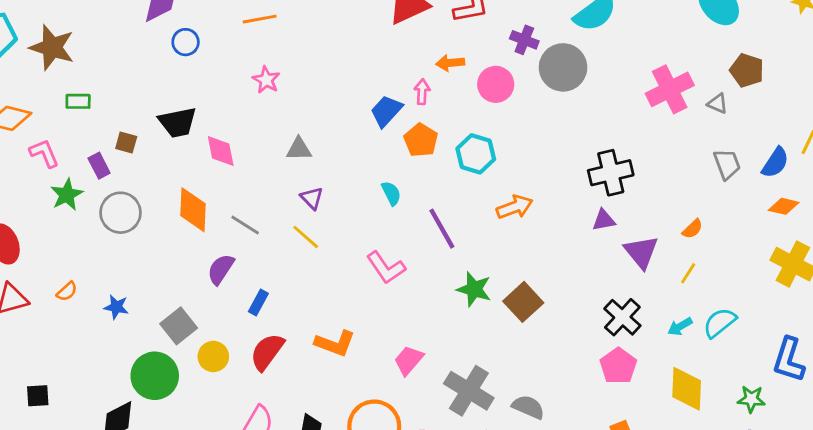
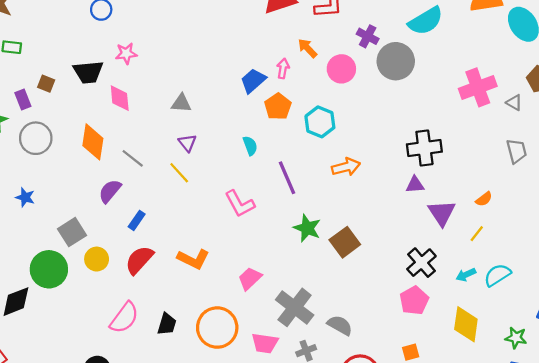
orange arrow: (450, 63) -> (307, 48), turned 45
pink star: (266, 80) -> (126, 53), moved, turned 30
blue star: (116, 307) -> (25, 197), moved

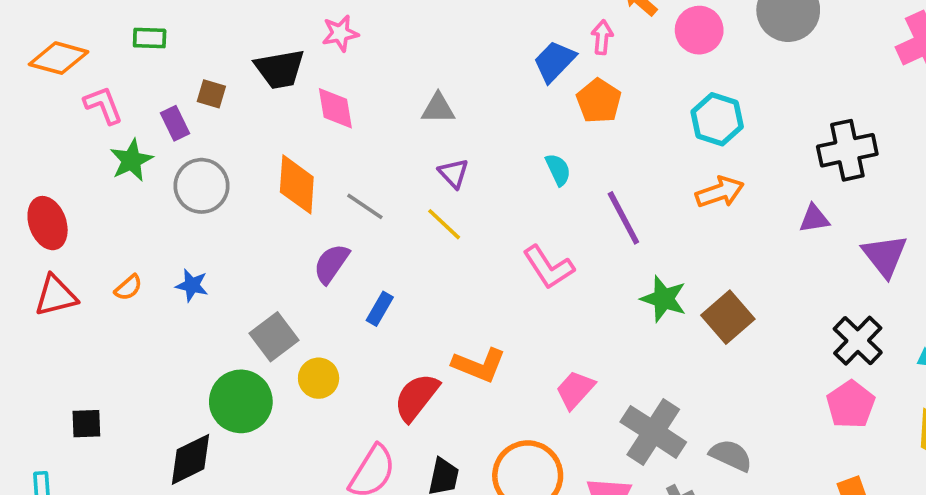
cyan hexagon: (320, 122) -> (717, 119), moved
purple triangle: (415, 185) -> (814, 219), moved
red semicircle: (139, 260) -> (416, 397), moved

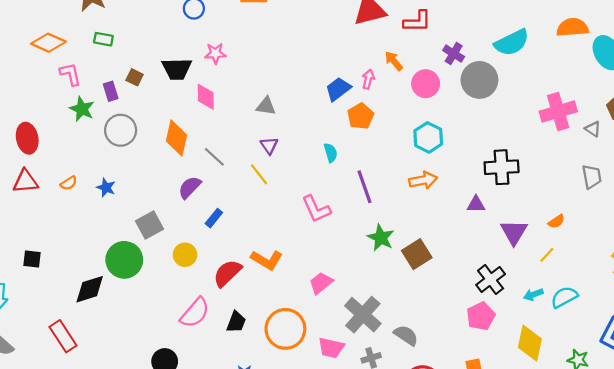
green star: (131, 160) -> (82, 109), turned -30
yellow circle: (319, 378) -> (185, 255), moved

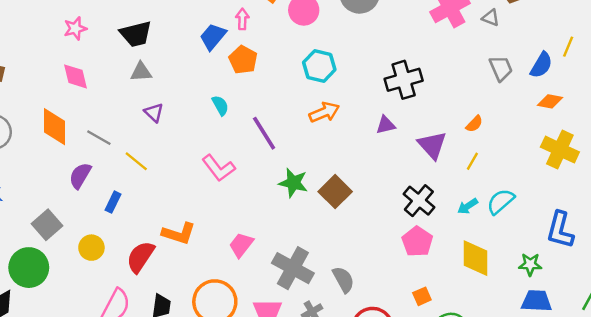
black trapezoid: (177, 69) -> (136, 34), moved
yellow line: (259, 174) -> (136, 161), moved
gray semicircle: (406, 335) -> (343, 280), turned 40

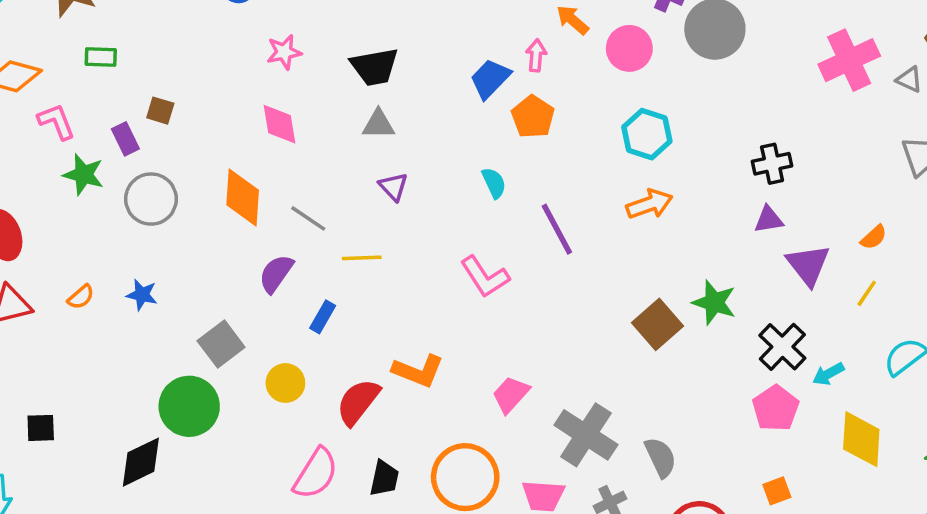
black cross: (404, 80) -> (772, 164), size x0.7
purple triangle: (386, 125) -> (769, 220), moved
yellow line: (136, 161) -> (362, 258), turned -45
green star: (293, 183) -> (714, 303), moved
cyan arrow: (468, 206) -> (828, 374), moved

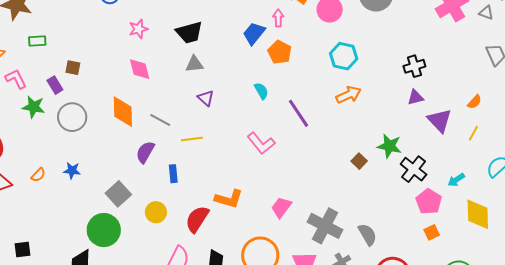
blue rectangle: (323, 317) -> (173, 174), turned -30
brown square: (657, 324) -> (359, 161), size x0.6
black cross: (782, 347) -> (414, 169), moved
orange square: (777, 491) -> (432, 232), moved

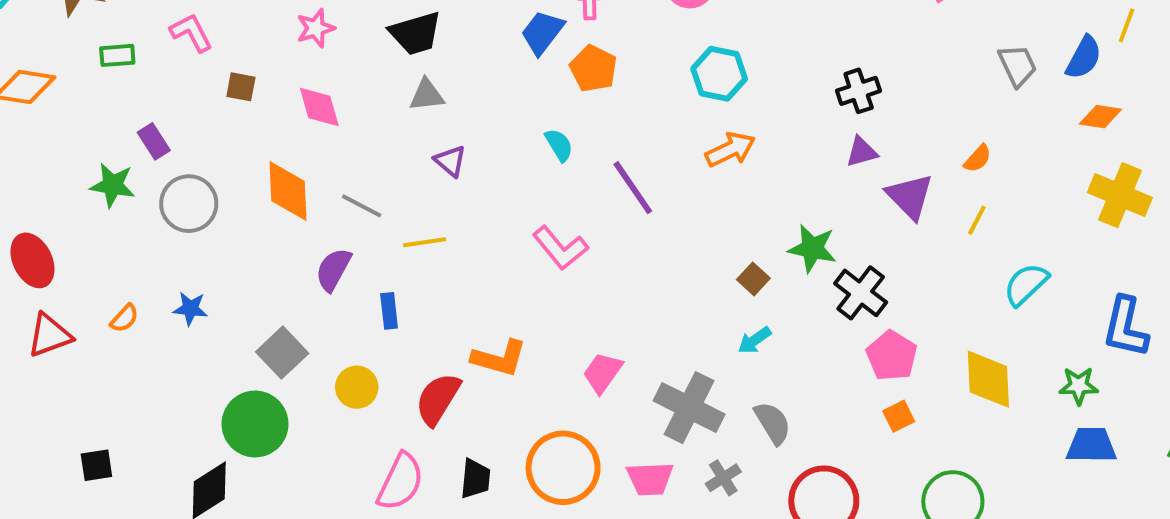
brown square: (73, 68) -> (241, 87), moved
pink L-shape: (16, 79) -> (191, 33), moved
cyan arrow: (456, 180) -> (755, 340), moved

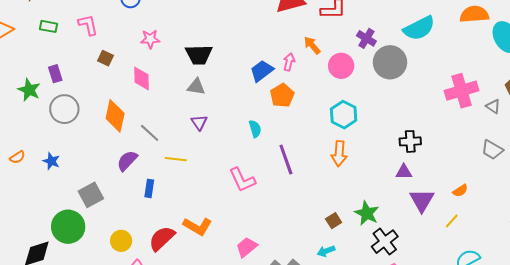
gray trapezoid: (1017, 65) -> (492, 150), turned 130
orange arrow: (730, 149) -> (339, 154), turned 105
yellow circle: (357, 387) -> (121, 241), moved

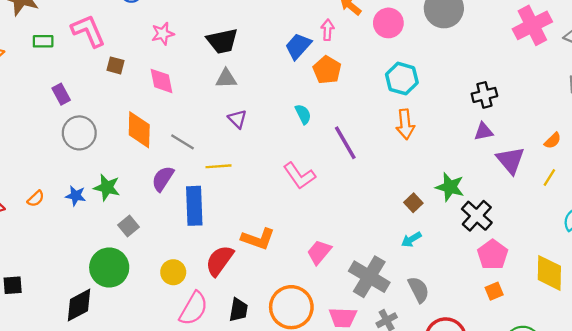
pink L-shape: (88, 25) -> (88, 31), size x1.4
green star: (29, 90) -> (107, 187), moved
blue rectangle: (149, 188) -> (194, 206), size x1.8
gray square: (91, 195) -> (129, 226), size x0.7

